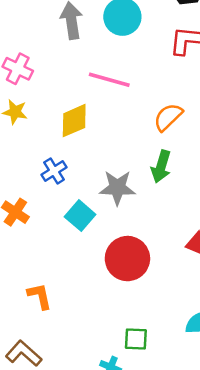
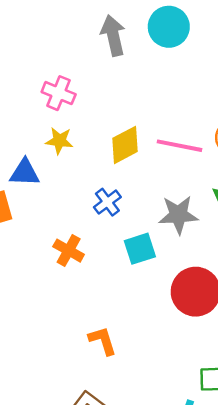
pink line: (109, 80) -> (179, 146), moved
cyan square: (80, 216) -> (140, 249), turned 36

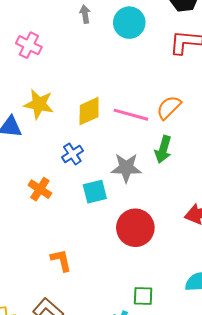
gray arrow: (113, 35) -> (85, 14), moved, size x0.6
pink cross: (59, 93) -> (29, 45), moved
yellow star: (59, 141) -> (39, 104), size x1.4

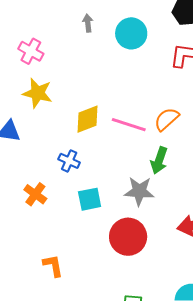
yellow star: (39, 104) -> (37, 93), moved
blue cross: (72, 154) -> (69, 161), turned -35
gray star: (126, 168) -> (139, 191), moved

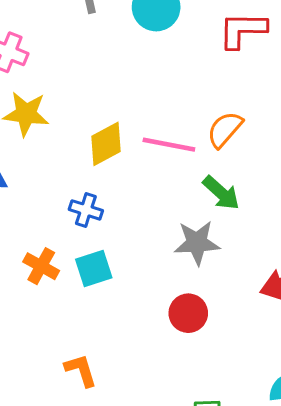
green arrow: (159, 160) -> (221, 193), turned -60
cyan square: (90, 199) -> (94, 269), moved
red circle: (128, 237) -> (188, 313), size x0.7

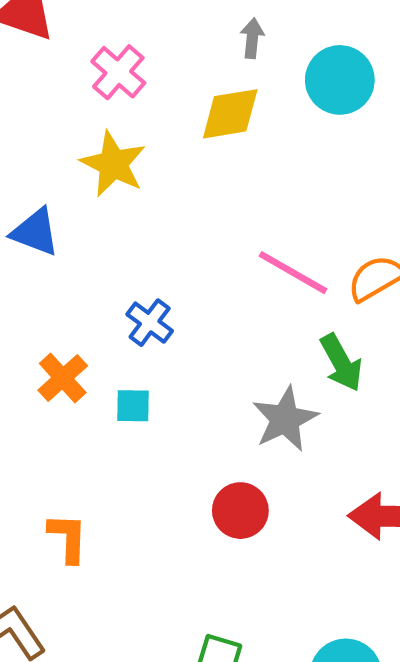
yellow diamond: (106, 144) -> (230, 114), moved
gray star: (197, 243) -> (285, 419), turned 30
cyan square: (94, 269) -> (133, 406), size x0.7

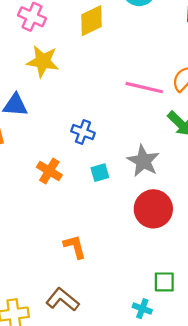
cyan square: (133, 406) -> (100, 173), moved
gray star: (285, 419) -> (143, 161), moved
red circle: (240, 511) -> (153, 209), size x1.4

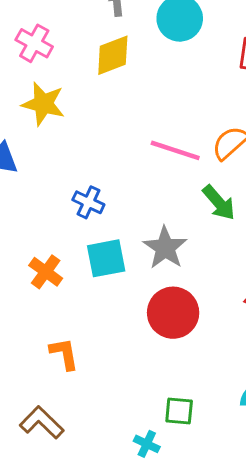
orange cross: (49, 171) -> (46, 272), moved
cyan square: (100, 173) -> (106, 258), size x1.6

